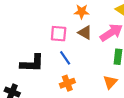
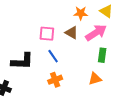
orange star: (82, 12) -> (81, 13), moved
orange triangle: (110, 82) -> (95, 79), turned 32

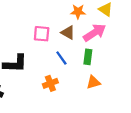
green rectangle: (102, 55) -> (88, 57), moved
blue line: (53, 56) -> (61, 58), moved

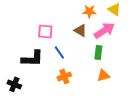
pink square: (42, 34) -> (45, 31), moved
blue line: (61, 58) -> (59, 52), moved

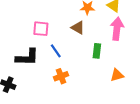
pink arrow: (104, 30) -> (117, 29), moved, turned -50
orange triangle: (103, 75) -> (117, 75), moved

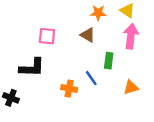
blue line: (56, 51) -> (91, 78), moved
orange cross: (61, 76) -> (69, 89), turned 32

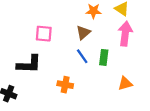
brown triangle: (88, 35) -> (83, 33), turned 49
blue line: (91, 78) -> (82, 56), moved

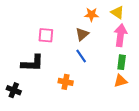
green rectangle: (104, 57) -> (122, 62), moved

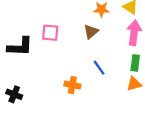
blue line: (81, 56) -> (99, 68), moved
black L-shape: (32, 63) -> (20, 47), moved

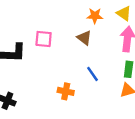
brown triangle: (91, 32) -> (84, 38), turned -42

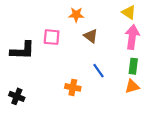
orange star: (95, 16) -> (76, 15), moved

